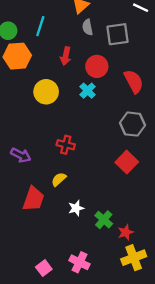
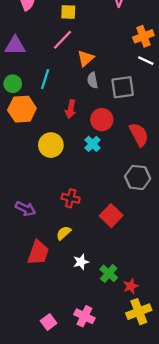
red square: (127, 162) -> (111, 216), moved

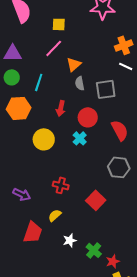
green circle: (13, 84) -> (12, 77), moved

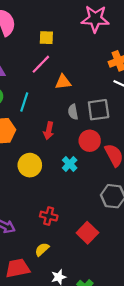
orange triangle: (74, 64) -> (63, 82), turned 35
gray semicircle: (80, 83) -> (73, 112), moved
red circle: (88, 117) -> (90, 141), moved
red trapezoid: (33, 232) -> (18, 268), turned -120

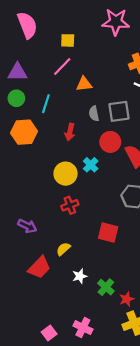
yellow circle: (30, 165) -> (66, 174), moved
red cross: (49, 216) -> (70, 205), moved, turned -35
red square: (87, 233) -> (108, 233), turned -30
red trapezoid: (18, 268) -> (39, 267), turned 145

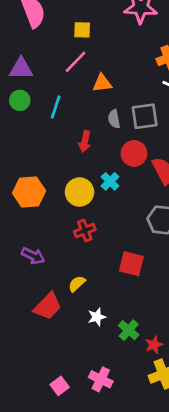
orange hexagon: (24, 132) -> (29, 192), moved

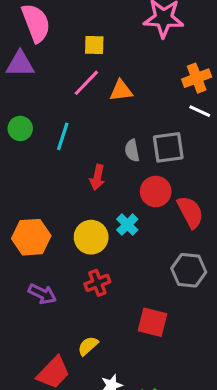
purple triangle: (21, 68) -> (20, 64), moved
orange triangle: (102, 83) -> (121, 91), moved
purple arrow: (33, 256) -> (42, 294), moved

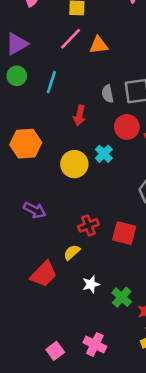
purple triangle: (20, 64) -> (17, 44), moved, turned -30
orange hexagon: (31, 237) -> (26, 144), moved
red cross: (97, 283) -> (88, 225), moved

